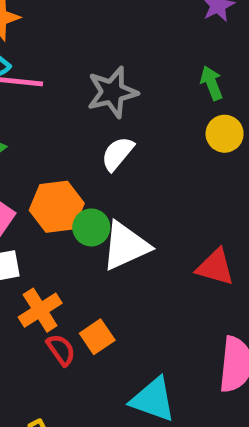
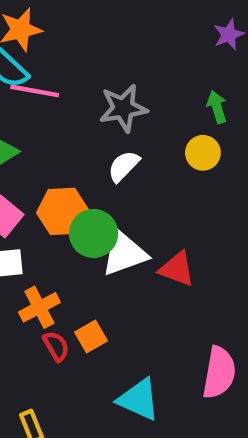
yellow circle: (225, 134) -> (203, 153), moved
green circle: (91, 227) -> (94, 233), size x1.4
red triangle: (215, 267) -> (177, 269), moved

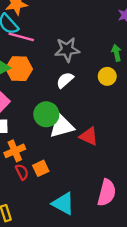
orange hexagon: (63, 211) -> (19, 69), moved

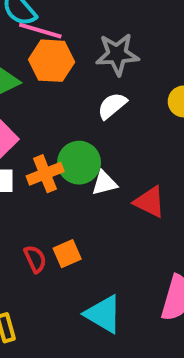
orange hexagon: (19, 69) -> (52, 61), moved
white triangle: (62, 126) -> (104, 183), size x0.6
orange cross: (15, 151) -> (45, 174), moved

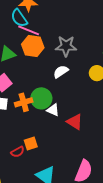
white triangle: (104, 183) -> (53, 110), turned 32
red semicircle: (35, 259) -> (18, 152), moved, turned 80

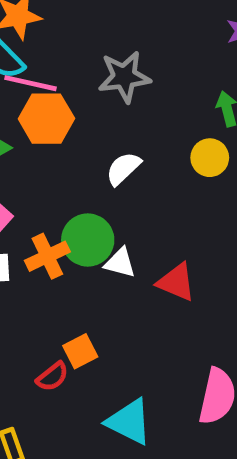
gray star: (66, 46) -> (124, 77), moved

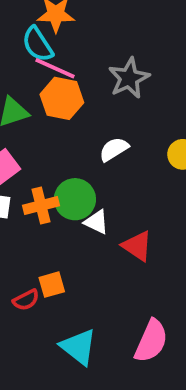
gray star: (124, 77) -> (129, 78), turned -30

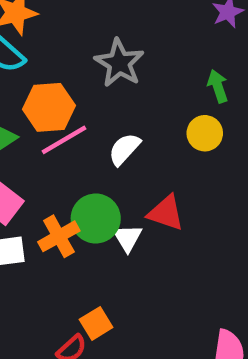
pink line: (55, 68) -> (64, 140), moved, turned -39
white triangle: (96, 222) -> (127, 238), turned 48
red triangle: (137, 246) -> (166, 213), moved

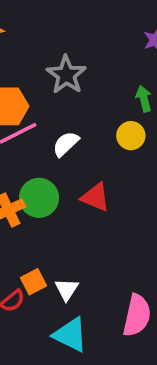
white triangle: (127, 238) -> (67, 289), moved

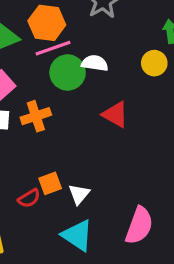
white semicircle: (66, 144) -> (95, 63), turned 45
green circle: (39, 198) -> (68, 73), moved

